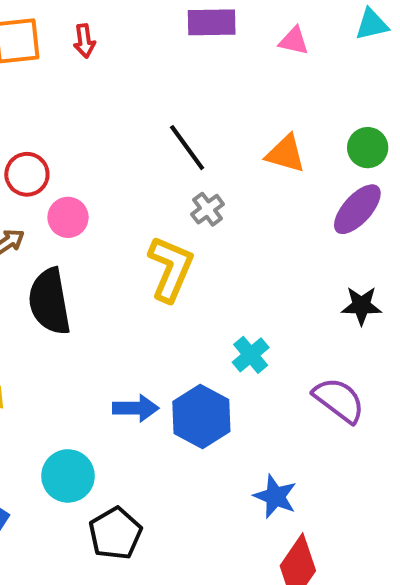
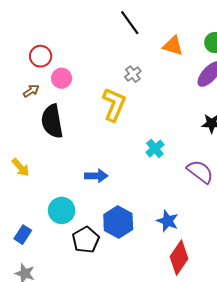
black line: (187, 148) -> (130, 23), moved
blue hexagon: (201, 416) -> (118, 222), moved

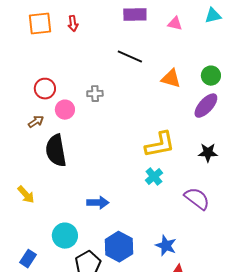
black line: (130, 23) -> (130, 57), turned -30
gray cross: (133, 74) -> (95, 94), moved, turned 35
yellow L-shape: (114, 104) -> (160, 145), moved, turned 56

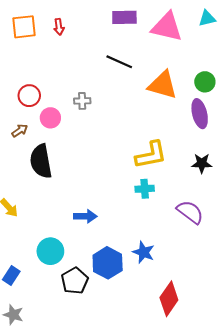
pink triangle: (175, 24) -> (167, 27), size x2.0
orange triangle: (171, 79) -> (163, 85), size x1.4
purple ellipse: (206, 106) -> (200, 114), turned -56
cyan cross: (154, 177) -> (145, 189), turned 36
blue star: (166, 246) -> (144, 252), moved

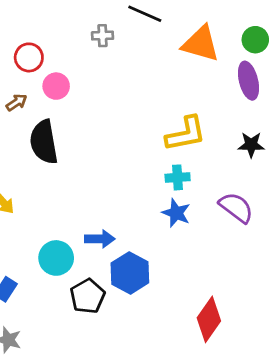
gray cross: (82, 101) -> (103, 36), moved
blue arrow: (85, 216) -> (100, 239), moved
blue star: (144, 252) -> (176, 213), moved

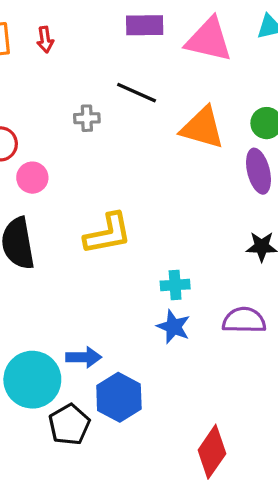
yellow L-shape: (186, 134) -> (108, 234), moved
purple semicircle: (236, 207) -> (244, 320), turned -36
cyan circle: (56, 258) -> (32, 380), size x1.4

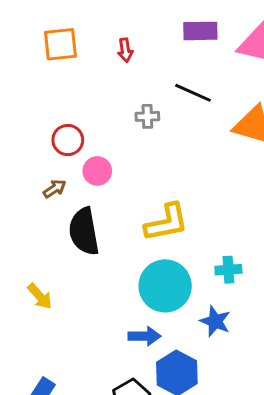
red arrow: (45, 40) -> (125, 50), moved
blue star: (173, 327) -> (215, 321), moved
cyan circle: (32, 380) -> (165, 286), moved

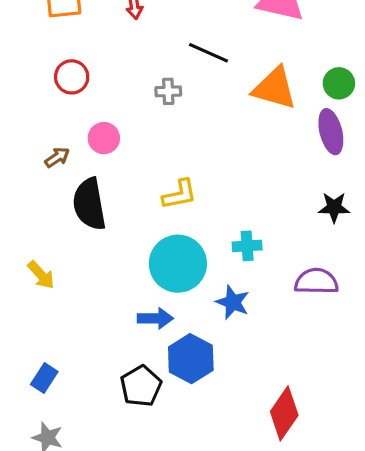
gray cross: (147, 116) -> (168, 91), moved
red circle: (68, 140) -> (72, 77), moved
yellow L-shape: (167, 223) -> (180, 194), size x0.7

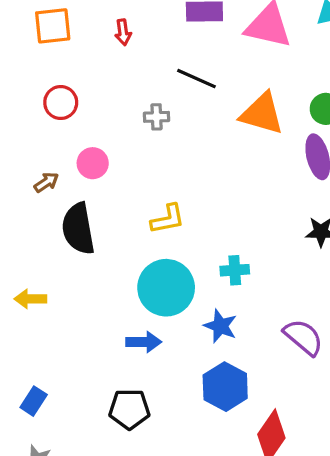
yellow arrow: (41, 275) -> (30, 299), turned 132
purple semicircle: (316, 281) -> (303, 337), moved, turned 39
blue hexagon: (191, 359) -> (225, 387), moved
black pentagon: (141, 386) -> (129, 409), turned 30

